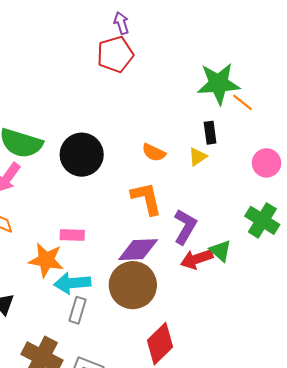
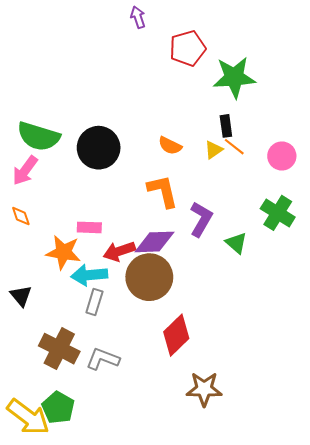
red pentagon: (115, 54) -> (188, 48), moved
orange line: (242, 102) -> (234, 147), moved
red arrow: (197, 259) -> (119, 251), moved

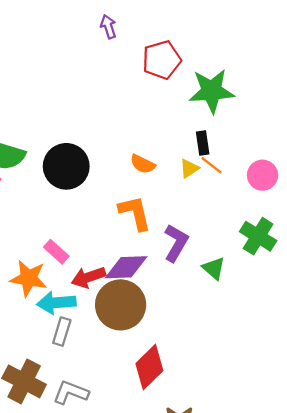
pink rectangle: (89, 227) -> (56, 252), turned 40

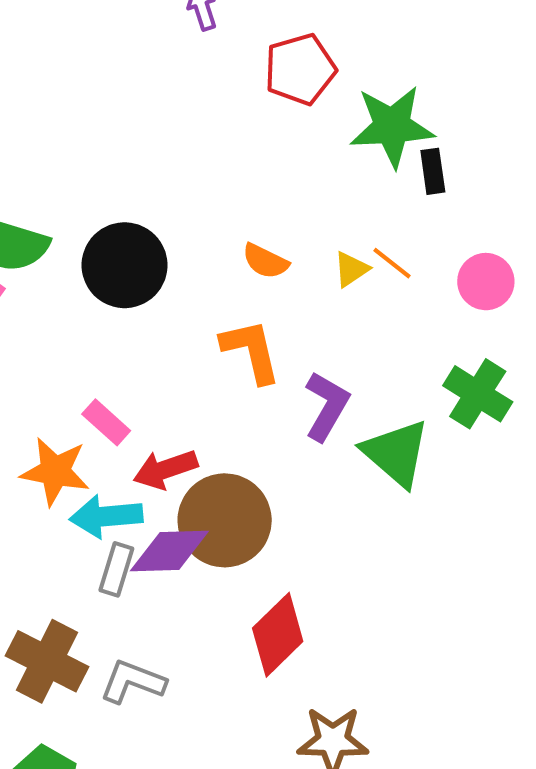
black rectangle: (203, 143) -> (433, 171), moved
purple diamond: (126, 267) -> (169, 551), moved
green triangle: (214, 268) -> (396, 453), size x1.6

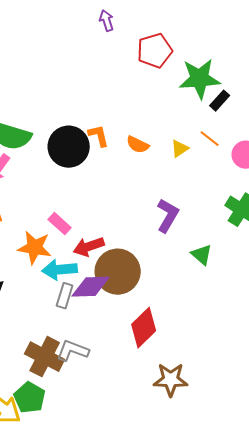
black rectangle: (433, 171) -> (220, 101), turned 50
orange line: (392, 263) -> (210, 139), moved
orange L-shape: (251, 351) -> (99, 136), moved, size x0.7
green triangle: (396, 453) -> (202, 255), moved, size x0.6
brown cross: (47, 661) -> (45, 357), moved

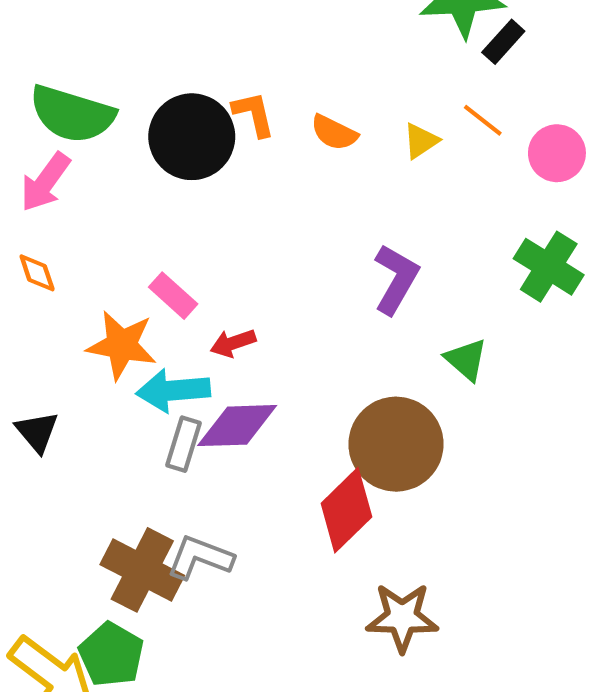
red arrow: (89, 247) -> (233, 343), size x0.7
brown circle: (118, 272) -> (396, 444), moved

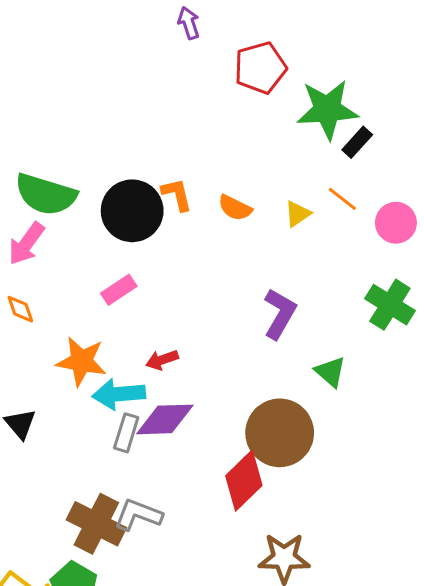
pink rectangle: (173, 296) -> (119, 290), moved, turned -76

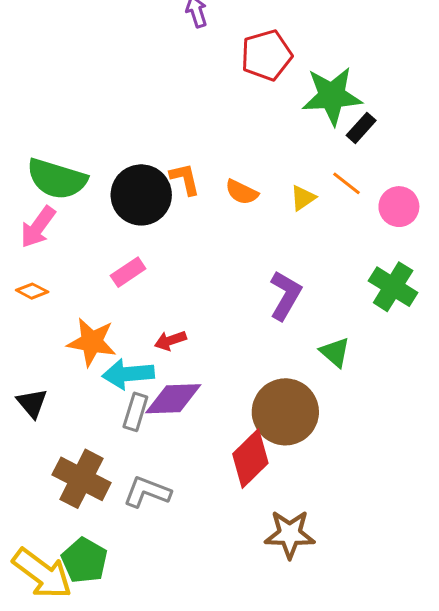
orange diamond: (20, 309) -> (32, 291), turned -44
brown cross: (96, 524) -> (82, 479), moved

